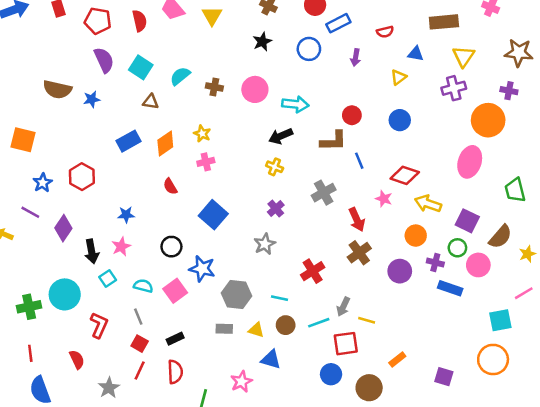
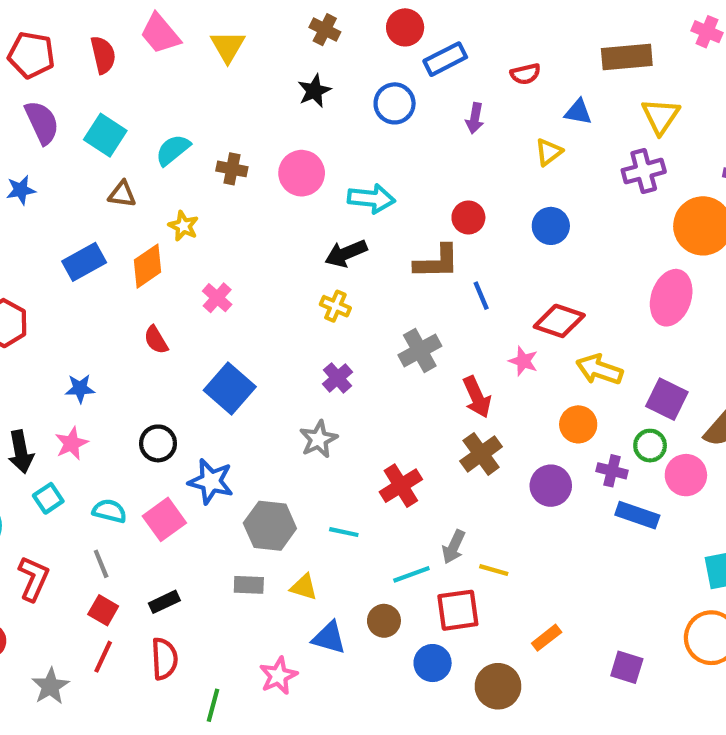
yellow star: (202, 134) -> (183, 226), moved
pink cross: (206, 162) -> (217, 298), turned -35
brown circle: (286, 325) -> (384, 621), moved

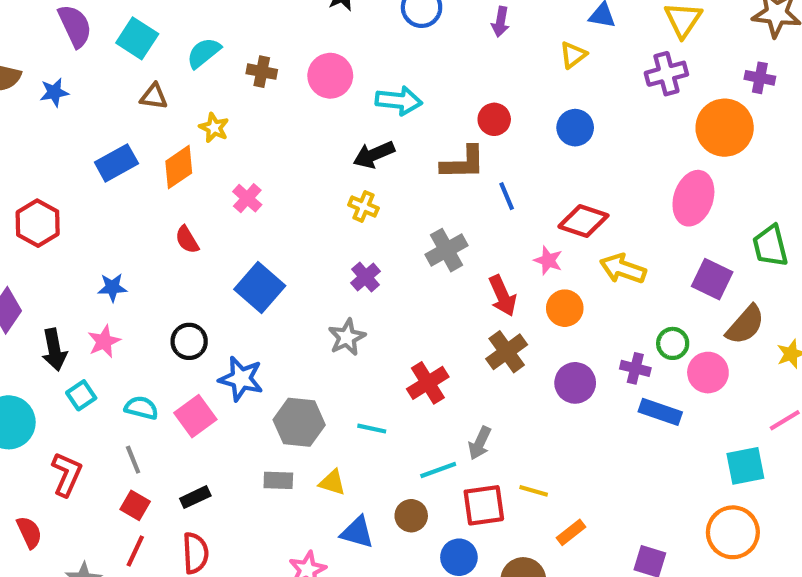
purple square: (667, 399) -> (712, 279), moved
orange circle: (578, 424) -> (565, 308), moved
yellow line: (494, 570) -> (534, 491), moved

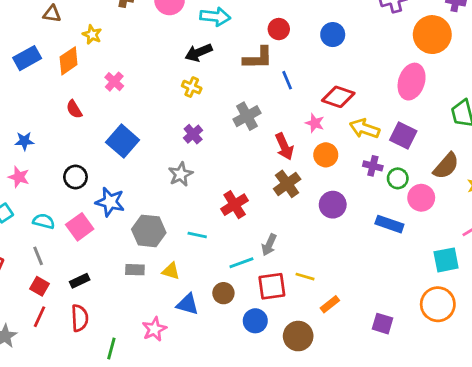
purple square: (712, 279) -> (403, 136), moved
pink star: (104, 341) -> (19, 177), turned -30
purple cross: (635, 368) -> (373, 166), moved

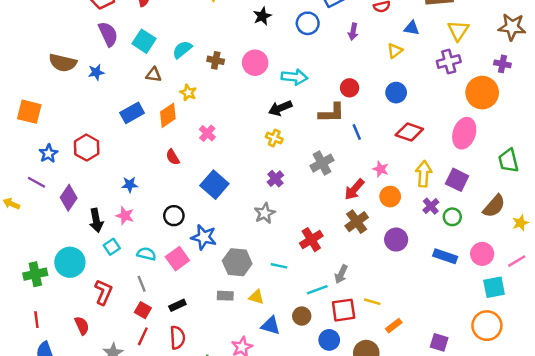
red diamond: (338, 97) -> (409, 132), moved
yellow arrow: (365, 129) -> (424, 174), turned 75
red arrow: (284, 147) -> (354, 189), turned 65
purple cross: (373, 166) -> (431, 206), turned 35
pink circle: (421, 198) -> (482, 254), moved

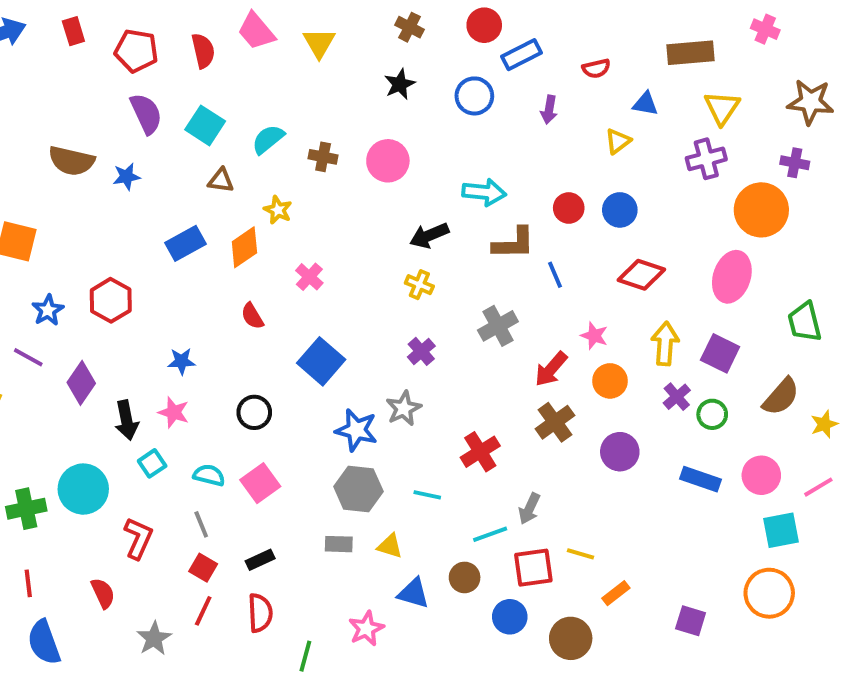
cyan arrow: (295, 77) -> (484, 192), moved
red circle: (350, 88) -> (569, 208), moved
blue star: (204, 237) -> (356, 430), moved

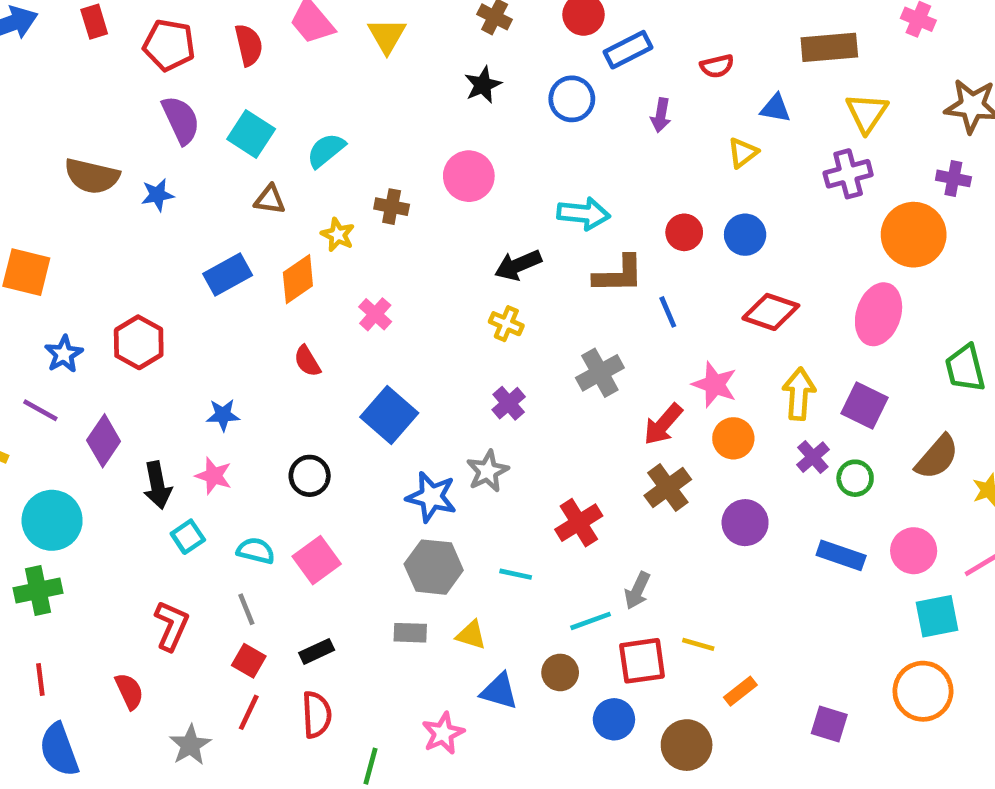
brown cross: (323, 157) -> (392, 207), moved
pink star: (594, 336) -> (715, 385), size x1.4
cyan circle: (83, 489) -> (52, 520), moved

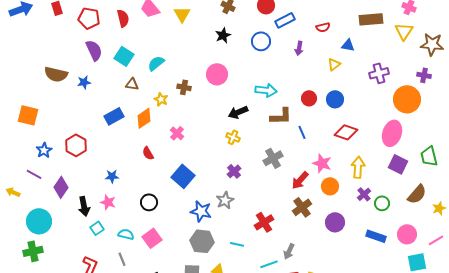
yellow triangle: (867, 113) -> (404, 31), moved
purple square: (864, 406) -> (398, 164), moved

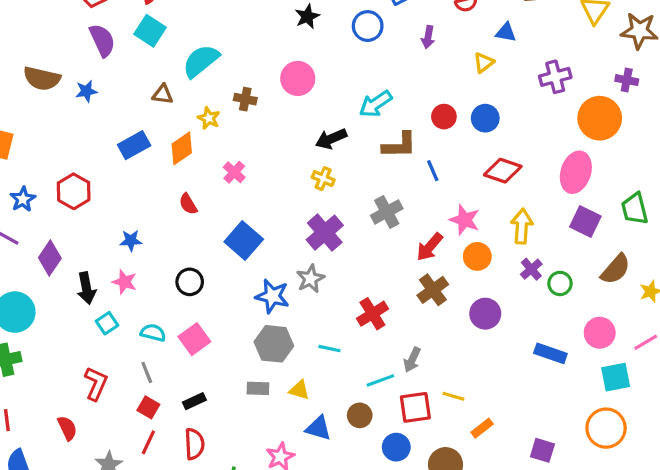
cyan square: (124, 56) -> (150, 31), moved
cyan semicircle: (156, 63) -> (201, 61), size x1.4
cyan arrow: (266, 90) -> (376, 104), turned 140
purple cross: (234, 171) -> (325, 233), size x1.6
blue rectangle: (376, 236) -> (550, 353), moved

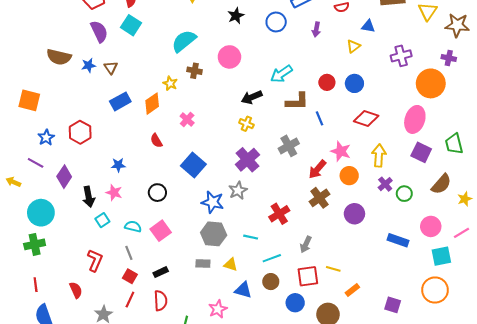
cyan semicircle: (201, 61) -> (184, 41), moved
brown triangle: (163, 94) -> (111, 68), moved, turned 48
cyan line: (380, 380) -> (272, 258), moved

